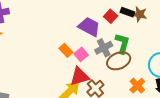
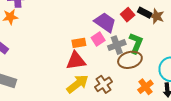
orange rectangle: (66, 50) -> (79, 43), turned -64
pink square: (81, 54) -> (98, 39), moved
red triangle: (80, 77) -> (76, 61), moved

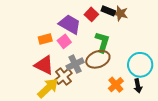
orange rectangle: (79, 43) -> (45, 39), moved
gray cross: (117, 45) -> (75, 64), moved
red triangle: (76, 61) -> (44, 65), turned 40
brown cross: (104, 84) -> (64, 76), moved

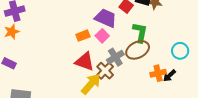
cyan circle: (140, 65) -> (180, 51), size x0.7
orange cross: (116, 85) -> (158, 73), turned 35
black arrow: (138, 86) -> (170, 76), moved, turned 64

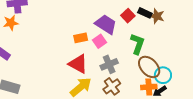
brown ellipse: (138, 50) -> (149, 67), moved, turned 65
cyan circle: (180, 51) -> (163, 75), moved
brown cross: (105, 71) -> (112, 86), moved

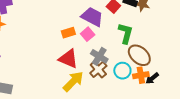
gray cross: (109, 64) -> (99, 56), turned -30
cyan circle: (163, 75) -> (122, 71), moved
brown cross: (112, 86) -> (98, 69), moved

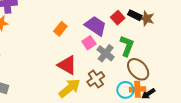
orange rectangle: (68, 33) -> (60, 29), moved, turned -40
gray cross: (99, 56) -> (106, 53), moved
cyan circle: (122, 71) -> (125, 90), moved

